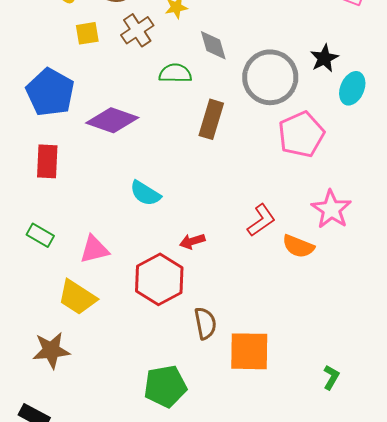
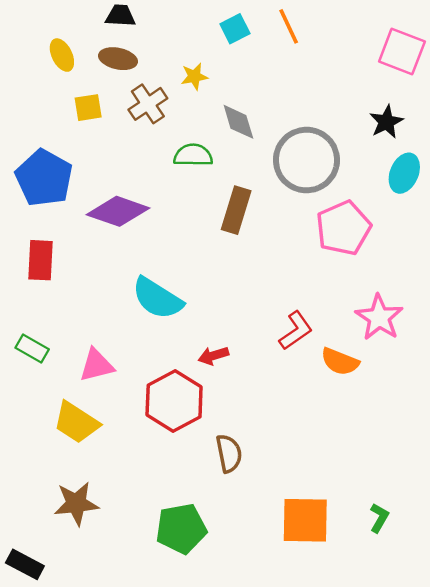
black star: (324, 58) -> (386, 122), moved
cyan semicircle: (145, 193) -> (157, 298), size x1.4
brown star: (51, 350) -> (76, 504), moved
orange square: (249, 351) -> (305, 520), moved

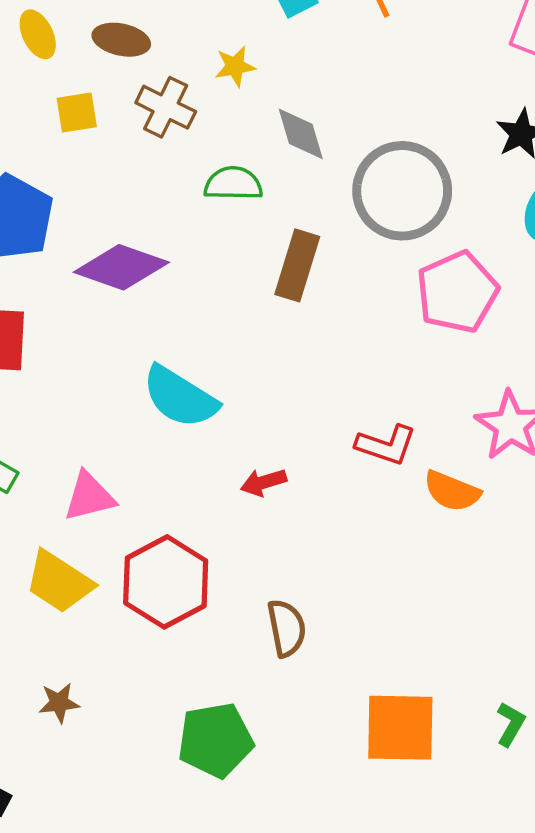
brown cross: (148, 104) -> (166, 107), turned -30
red L-shape: (296, 331) -> (386, 445), turned 54
red hexagon: (174, 401) -> (166, 582), moved
brown star: (76, 504) -> (59, 703), size x0.6

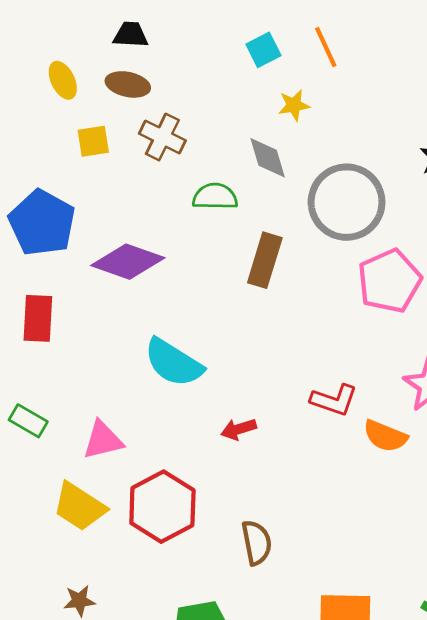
yellow star: (235, 66) -> (294, 105), moved

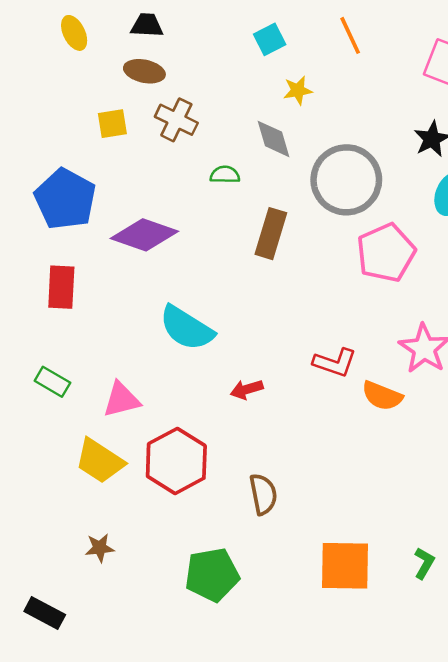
orange line: (326, 47) -> (350, 35), moved
yellow ellipse: (63, 80) -> (74, 33), moved
green semicircle: (215, 197) -> (225, 175), size x0.7

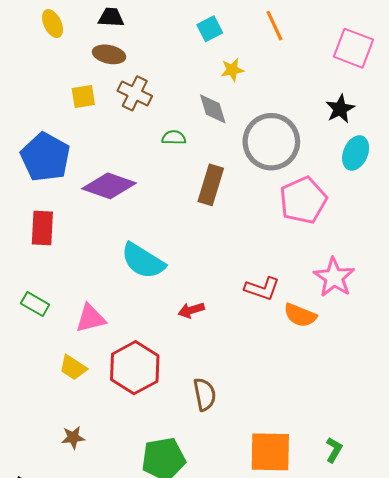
yellow trapezoid: (100, 461) -> (73, 368), size x0.7

